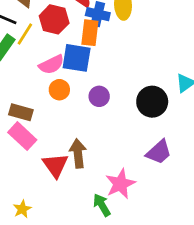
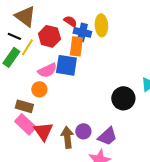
orange circle: (59, 90) -> (39, 89), moved
purple circle: (99, 96) -> (83, 131), moved
purple trapezoid: (159, 152) -> (107, 136), moved
red triangle: (55, 165) -> (43, 131), moved

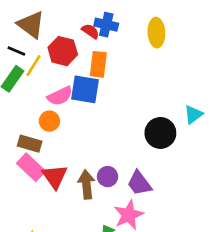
yellow ellipse: (101, 25) -> (156, 33), moved
blue cross: (82, 32) -> (106, 25), moved
purple trapezoid: (107, 136) -> (139, 183), turned 95

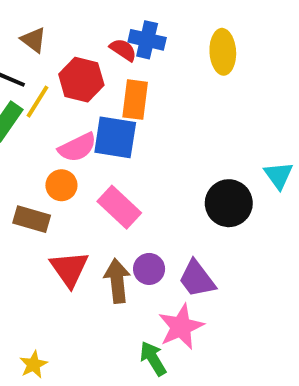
brown triangle: (31, 25) -> (34, 40), size x0.6
cyan triangle: (193, 114) -> (279, 175), turned -30
pink rectangle: (31, 167) -> (119, 207), moved

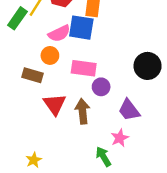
pink rectangle: (119, 207) -> (84, 68), turned -35
purple circle: (149, 269) -> (101, 87), moved
pink star: (181, 327) -> (120, 138), size x0.7

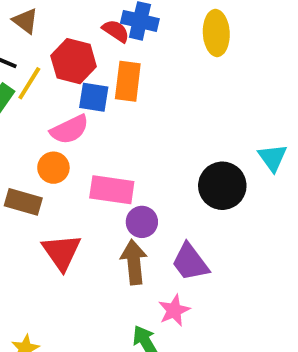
blue square: (81, 28) -> (94, 97), moved, size x0.7
brown arrow: (82, 111) -> (134, 262), moved

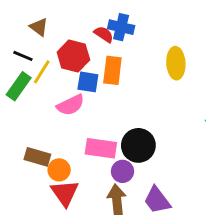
yellow ellipse: (216, 33) -> (176, 63), moved
orange circle: (53, 168) -> (59, 170), moved
black circle: (222, 186) -> (138, 145), moved

